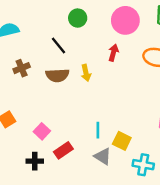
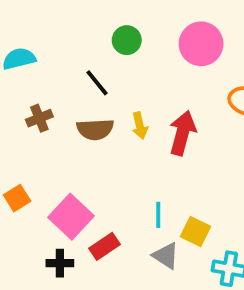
red arrow: (113, 53) -> (182, 133), moved, size x1.6
pink square: (42, 131) -> (71, 217), size x1.6

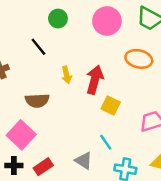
brown semicircle: (95, 129) -> (37, 101), moved
cyan line: (158, 215) -> (106, 142), moved, turned -35
yellow square: (195, 231) -> (111, 105), moved
red rectangle: (104, 246) -> (43, 167), moved

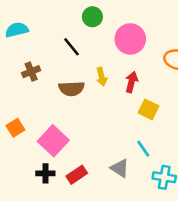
pink circle: (107, 21) -> (130, 39), moved
red arrow: (95, 80) -> (132, 82), size x0.7
brown semicircle: (37, 101) -> (72, 89), moved

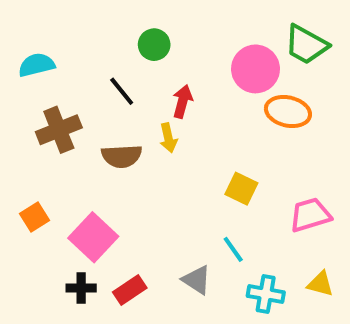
pink circle: (130, 39) -> (256, 69), moved
brown cross: (31, 72) -> (59, 130), size x1.5
red arrow: (132, 82) -> (183, 101), moved

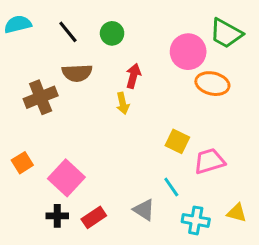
cyan semicircle: (36, 65) -> (18, 24), moved
black line: (122, 91) -> (68, 32), moved
brown semicircle: (122, 156) -> (77, 73), moved
pink trapezoid: (310, 215) -> (209, 161), moved

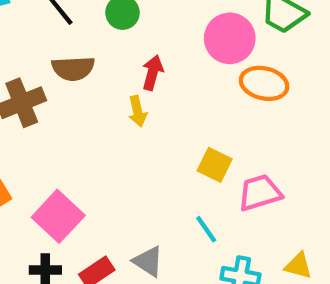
gray triangle: (144, 210) -> (148, 261), moved

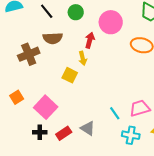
pink circle: (230, 38) -> (111, 22), moved
yellow square: (215, 165) -> (70, 75), moved
pink trapezoid: (260, 193) -> (140, 108), moved

